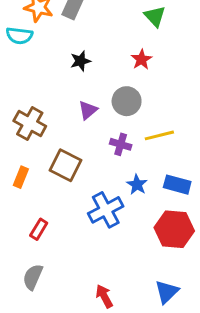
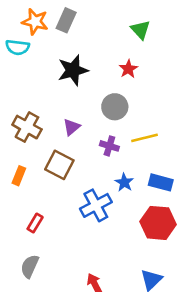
black star: (80, 61) -> (73, 70), size x1.6
purple triangle: (88, 110) -> (72, 127), moved

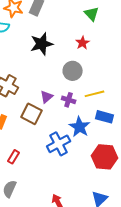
purple triangle: (72, 127) -> (47, 97), moved
blue star: (124, 182) -> (80, 127), size x1.5
blue rectangle: (161, 182) -> (105, 117), moved

